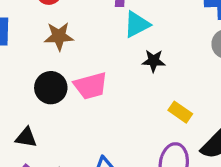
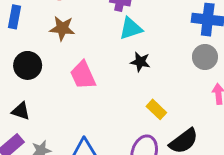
pink trapezoid: (91, 86) -> (83, 75), turned 72
black circle: (51, 88) -> (28, 65), moved

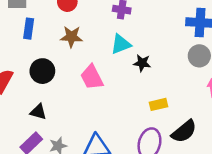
cyan triangle: (131, 28) -> (121, 44), moved
yellow rectangle: (156, 109) -> (158, 104), turned -54

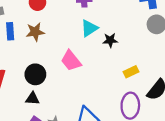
brown star: (71, 37) -> (35, 32), moved
black circle: (42, 71) -> (35, 74), moved

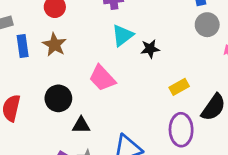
brown star: (35, 32) -> (54, 45), turned -30
black triangle: (33, 99) -> (81, 125), moved

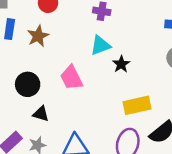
black star: (150, 49) -> (121, 64), turned 30
yellow rectangle: (179, 87) -> (137, 105), size x1.5

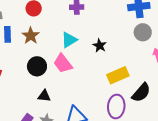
cyan triangle: (100, 45) -> (69, 40), moved
black circle: (28, 84) -> (37, 66), moved

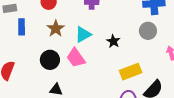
gray circle: (143, 32) -> (148, 31), moved
brown star: (31, 36) -> (56, 29), moved

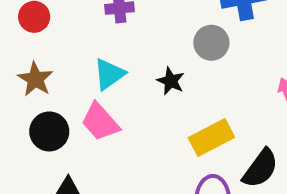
brown star: (56, 29) -> (35, 79), moved
gray circle: (148, 31) -> (211, 43), moved

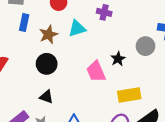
cyan triangle: (109, 74) -> (77, 29), moved
pink trapezoid: (100, 122) -> (96, 71), moved

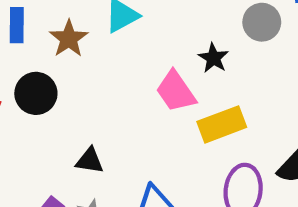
black circle: (47, 64) -> (36, 93), moved
yellow rectangle: (129, 95) -> (222, 124), moved

